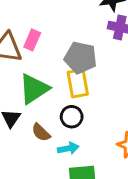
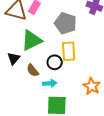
yellow rectangle: (78, 83) -> (69, 51), moved

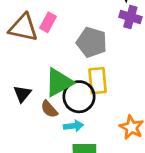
green triangle: (32, 40) -> (59, 82), moved
black circle: (55, 62) -> (79, 97), size x1.5

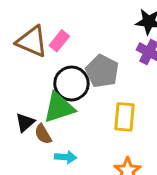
yellow rectangle: (98, 81) -> (124, 117), moved
black triangle: (22, 94) -> (25, 122), moved
black circle: (79, 97) -> (71, 84), moved

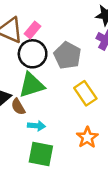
black circle: (71, 84) -> (33, 54), moved
yellow rectangle: (124, 117) -> (85, 93), turned -40

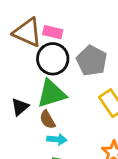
pink rectangle: (33, 30) -> (53, 32), turned 63
brown semicircle: (18, 107) -> (47, 120), moved

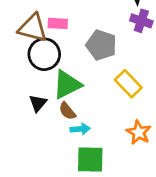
black circle: (53, 59) -> (44, 54), moved

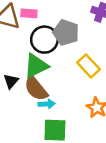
black circle: (44, 54) -> (44, 40), moved
brown semicircle: (67, 111) -> (36, 88), size x1.6

